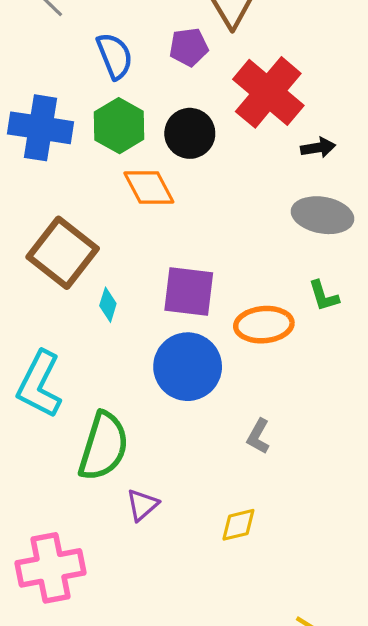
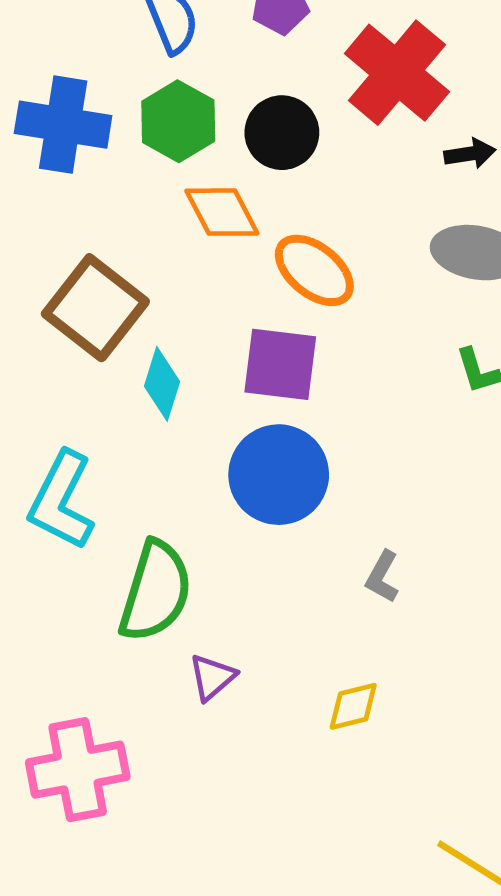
cyan diamond: (108, 305) -> (162, 384), size x1.4
orange ellipse: (264, 325) -> (314, 270), moved, turned 44

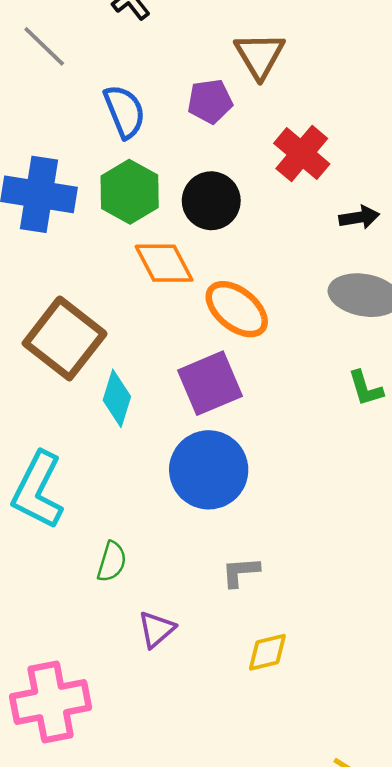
red cross: (397, 73) -> (302, 154), size x0.7
purple square: (280, 364) -> (210, 383), turned -30
gray L-shape: (382, 577) -> (241, 572), moved, turned 57
green semicircle: (155, 591) -> (112, 562), size x0.5

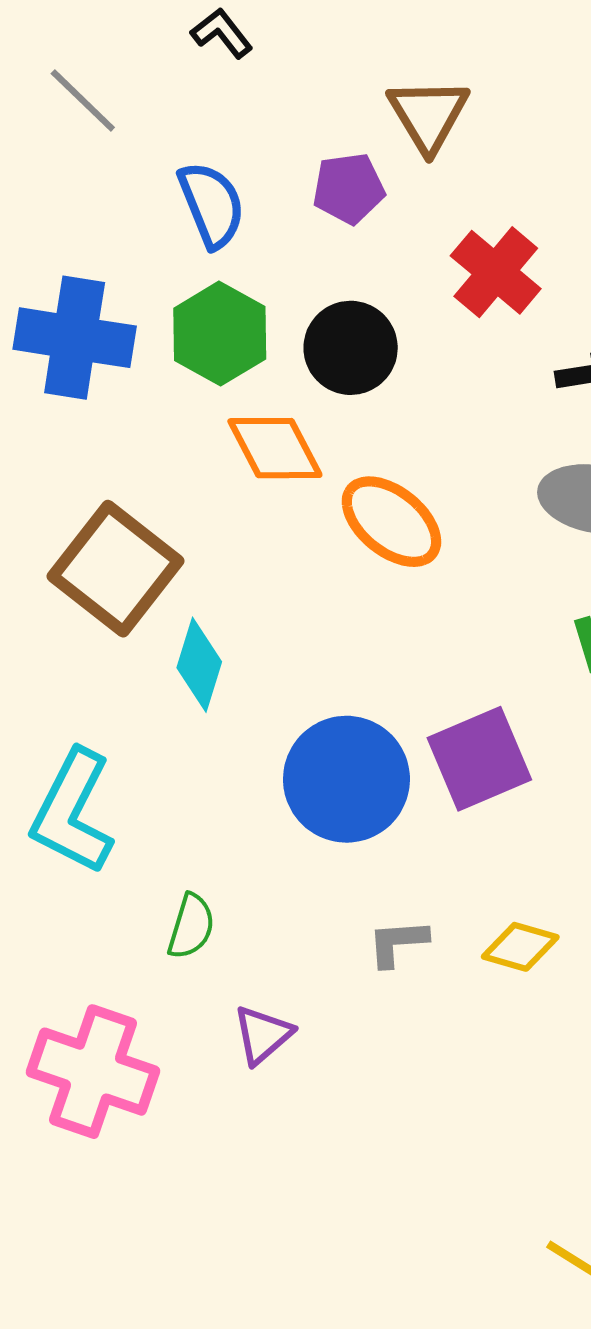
purple square: (210, 383) -> (479, 759), moved
yellow diamond: (267, 652) -> (520, 947), moved, turned 30
pink cross: (51, 702) -> (93, 1072), moved, turned 30

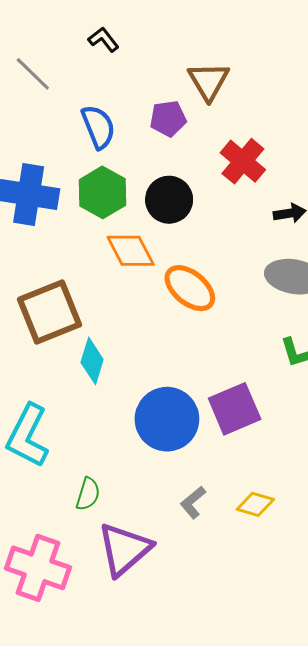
brown square: (115, 569) -> (49, 312), turned 30
gray L-shape: (398, 943) -> (193, 502), turned -36
purple triangle: (263, 1035) -> (124, 549), size x1.8

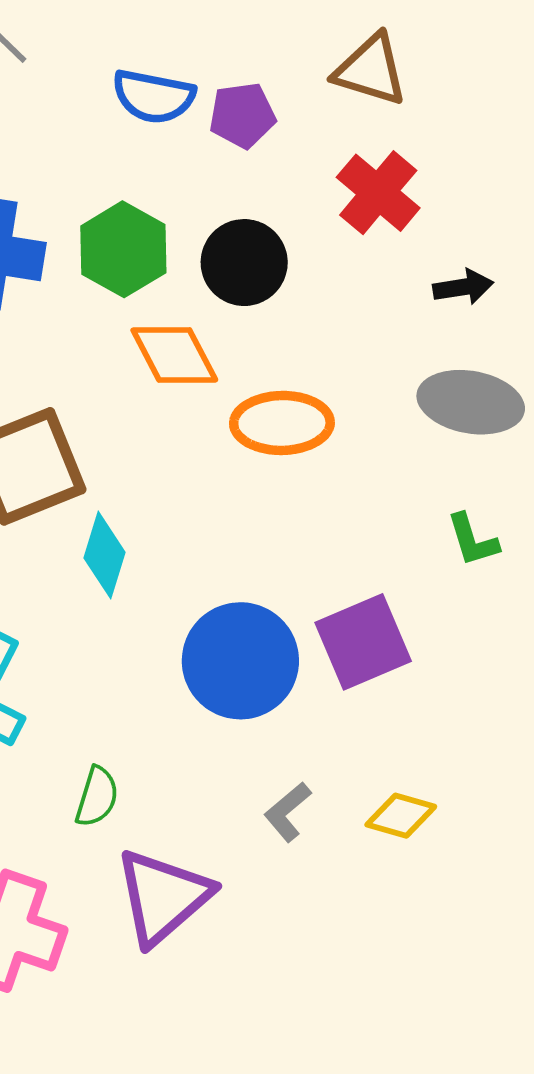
brown triangle: (209, 81) -> (371, 70), moved, turned -42
blue semicircle: (98, 127) -> (154, 96), moved, turned 123
orange ellipse: (190, 288) -> (282, 423), turned -40

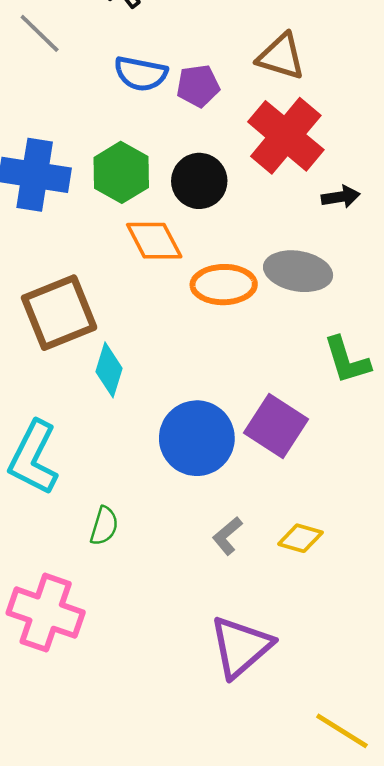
red cross: (378, 193) -> (286, 136), size x1.4
gray ellipse: (471, 402) -> (298, 271), moved
green L-shape: (473, 540) -> (347, 360), size x1.4
purple square: (363, 642) -> (276, 426), turned -34
purple triangle: (163, 897) -> (241, 647), moved

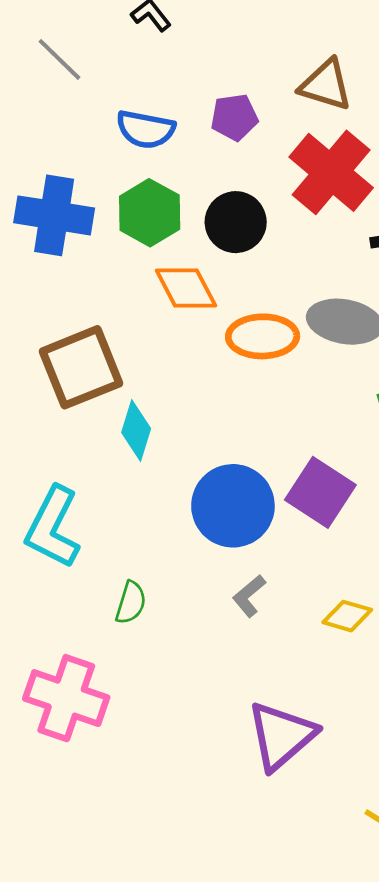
blue semicircle: (141, 74) -> (146, 129), moved
gray L-shape: (227, 536) -> (249, 596), moved

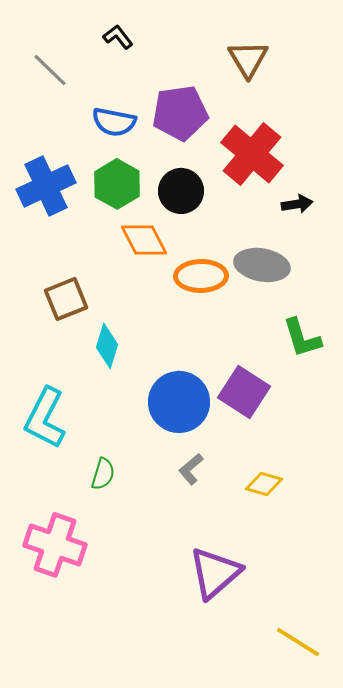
brown triangle: (326, 85) -> (248, 59), moved, turned 42
purple pentagon: (234, 117) -> (180, 113), size x1.6
blue cross: (54, 215) -> (46, 186), turned -34
brown square: (81, 367) -> (66, 299), size x0.7

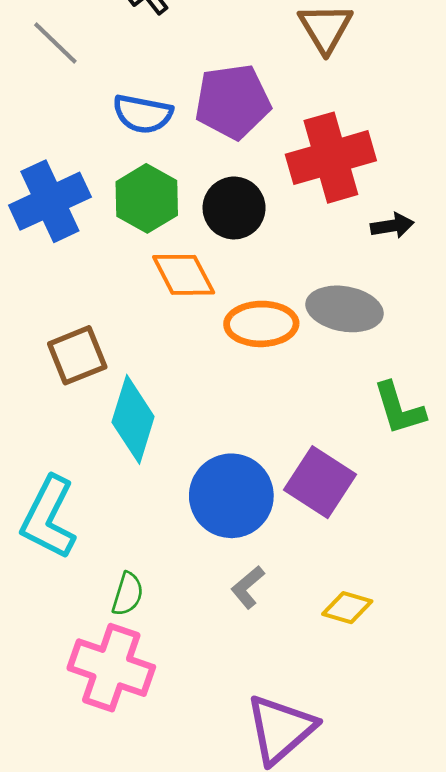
red cross: (252, 154) -> (331, 158), turned 34
cyan diamond: (107, 346) -> (133, 419), size x1.4
pink cross: (55, 545) -> (111, 668), moved

